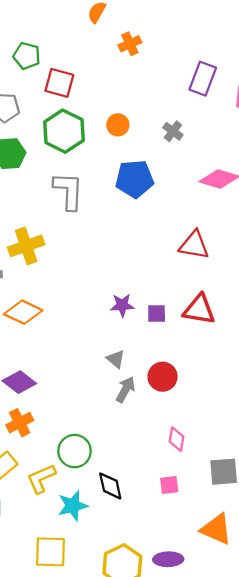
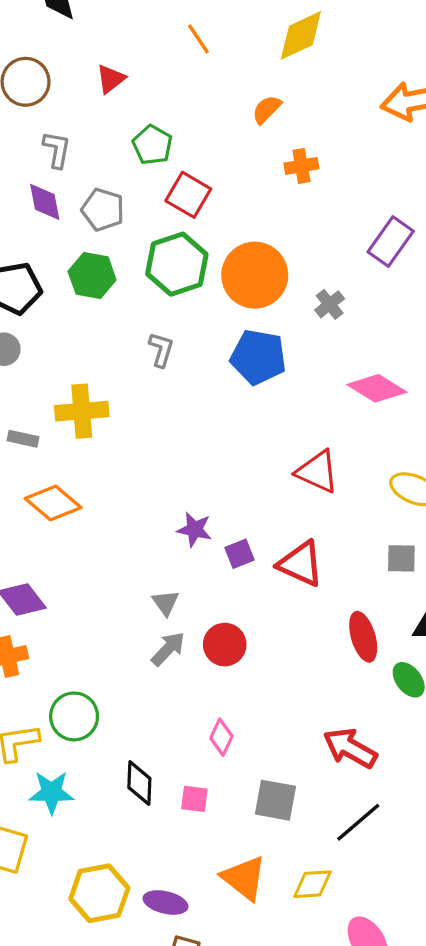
orange circle: (118, 125) -> (255, 275), size x2.0
gray L-shape: (68, 191) -> (161, 350), size x0.6
purple square: (157, 314) -> (240, 554), turned -36
black diamond: (110, 486) -> (139, 783), moved

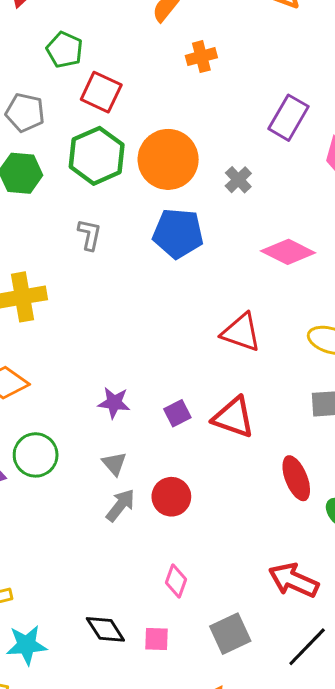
purple star: (194, 529) -> (114, 403), moved
green circle: (74, 716) -> (36, 455), moved
black diamond: (139, 783) -> (105, 629), turned -30
gray square: (275, 800) -> (230, 634), turned -30

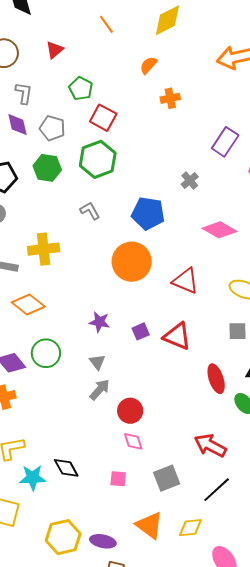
orange circle: (168, 159) -> (132, 262), moved
gray L-shape: (89, 235) -> (90, 211), turned -45
red circle: (171, 497) -> (130, 411), moved
pink diamond: (176, 581) -> (133, 441), turned -40
black diamond: (105, 629) -> (66, 468), moved

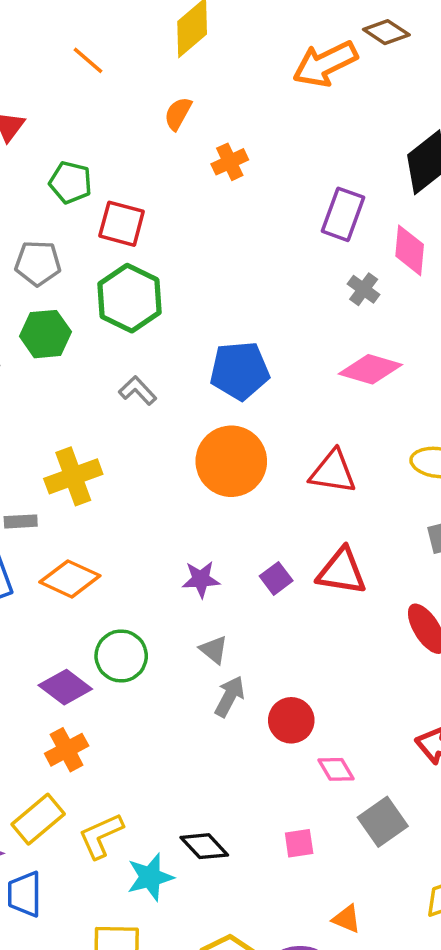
gray cross: (190, 181) -> (364, 289), moved
pink diamond: (133, 441) -> (336, 769), moved
orange triangle: (149, 525) -> (347, 919), moved, size x0.6

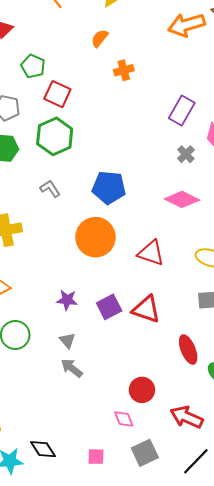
purple square: (276, 578) -> (109, 307), size x1.4
gray arrow: (230, 696) -> (72, 368), turned -90
red circle: (291, 720) -> (142, 390), moved

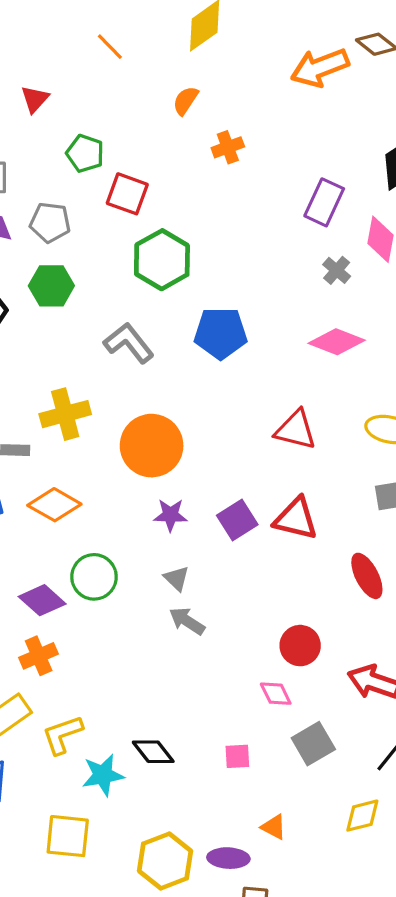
green hexagon: (55, 136) -> (162, 260), moved
gray L-shape: (50, 189) -> (129, 343), size x1.5
orange circle: (95, 237) -> (152, 446), moved

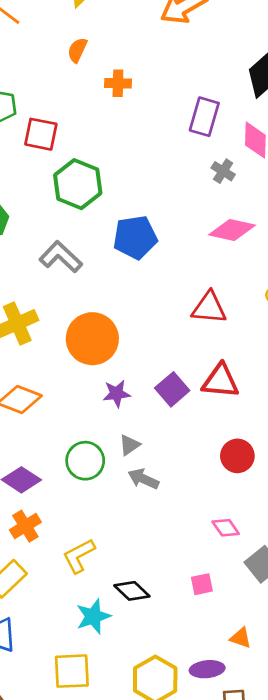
orange cross: (228, 147) -> (118, 83), turned 30
green circle: (94, 577) -> (85, 461), moved
gray triangle: (177, 578) -> (129, 445), turned 50
red circle: (300, 646) -> (237, 456), moved
yellow L-shape: (62, 735) -> (79, 556), moved

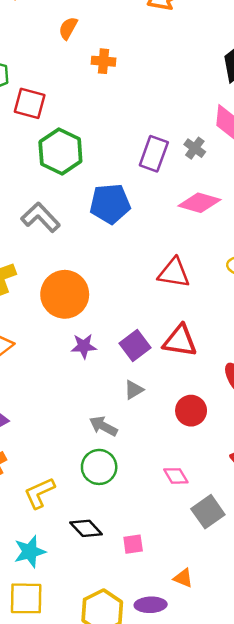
purple rectangle: (204, 117) -> (154, 154), moved
gray triangle: (129, 445) -> (134, 390), moved
green circle: (85, 461) -> (99, 467), moved
pink square: (202, 584) -> (133, 544), moved
cyan star: (93, 616) -> (30, 552), moved

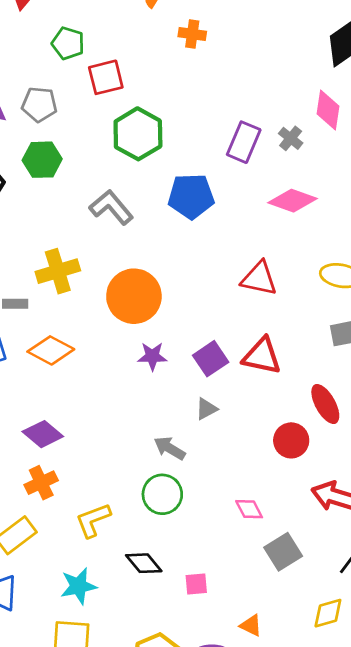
red square: (30, 103) -> (106, 77), turned -32
red circle: (191, 411) -> (291, 440), moved

